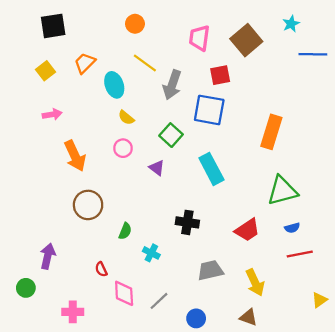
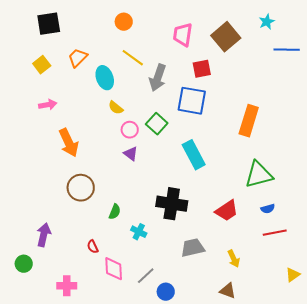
pink circle: (123, 148) -> (130, 130), moved
purple triangle: (157, 168) -> (131, 154), moved
black cross: (187, 222) -> (172, 204), size x1.4
yellow arrow: (255, 282) -> (234, 259), size x0.7
blue circle: (196, 318) -> (166, 292), moved

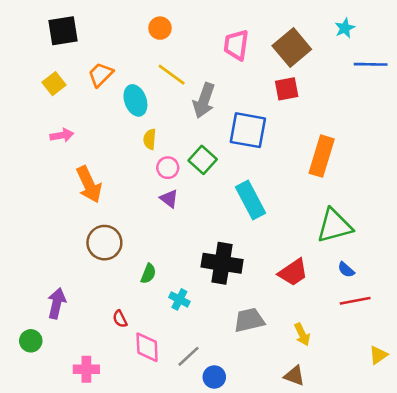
red square: (202, 69) -> (287, 89), moved
yellow semicircle: (116, 108) -> (150, 139), turned 56
blue semicircle: (268, 209) -> (346, 270), turned 56

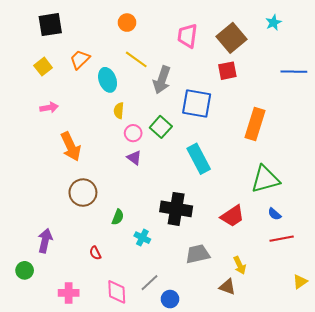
blue line: (371, 64) -> (294, 72), moved
pink diamond: (147, 347) -> (117, 292), moved
brown triangle: (294, 376) -> (227, 287), moved

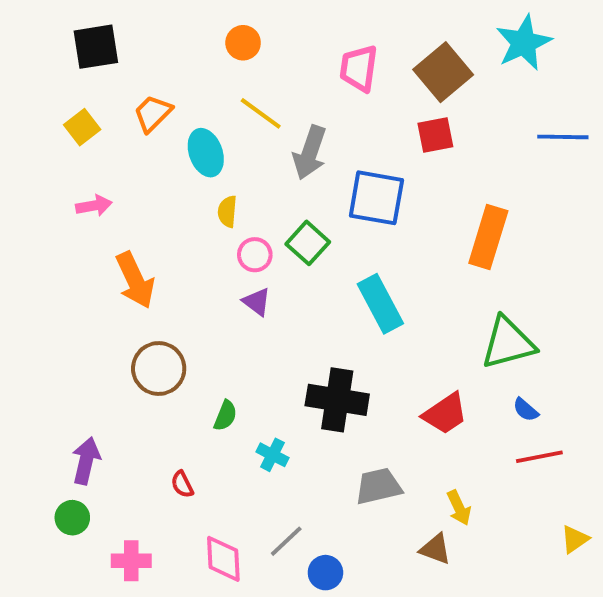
cyan star: (273, 23) -> (524, 43), size x1.8
green circle: (25, 270) -> (72, 518), moved

